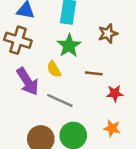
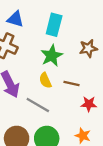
yellow semicircle: (54, 69) -> (45, 80), moved

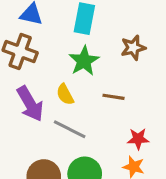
yellow semicircle: (45, 80) -> (65, 94), moved
red star: (89, 104) -> (138, 139), moved

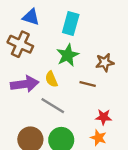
brown star: (133, 48) -> (105, 62), moved
purple arrow: (30, 104) -> (25, 84), turned -72

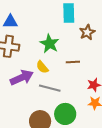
cyan rectangle: (71, 23) -> (69, 13), moved
brown star: (105, 62) -> (87, 32), moved

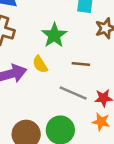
gray line: (50, 88) -> (73, 93), moved

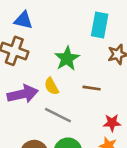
gray line: (73, 93) -> (58, 115), moved

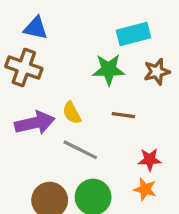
cyan rectangle: (100, 25) -> (133, 34), turned 65
green star: (67, 58) -> (109, 70), moved, turned 30

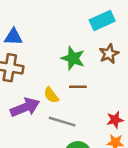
cyan rectangle: (133, 34) -> (102, 20), moved
green star: (109, 70) -> (73, 58), turned 30
brown line: (123, 115) -> (78, 87), moved

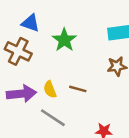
green star: (73, 58) -> (64, 40), moved

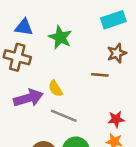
brown line: (78, 89) -> (100, 75), moved

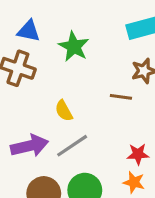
purple arrow: (28, 98) -> (30, 146), moved
gray line: (64, 116) -> (72, 146), turned -60

